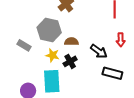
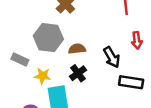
black arrow: (99, 51) -> (112, 57), turned 30
yellow star: (52, 55) -> (43, 76), moved

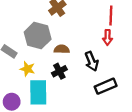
red arrow: (137, 40) -> (107, 37), moved
black rectangle: (131, 82) -> (106, 86), turned -40

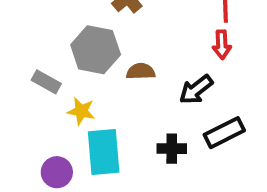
black arrow: (92, 61) -> (196, 90), turned 78
black cross: (59, 71) -> (172, 149), moved, turned 32

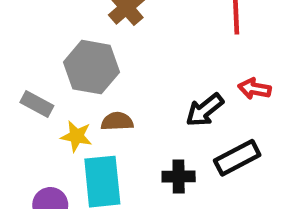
red arrow: (222, 45) -> (254, 89), moved, turned 104
brown semicircle: (141, 71) -> (117, 121), moved

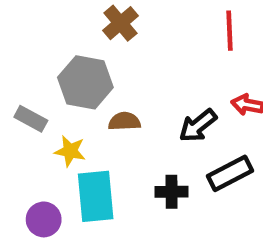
brown semicircle: (117, 121) -> (124, 121), moved

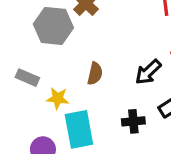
gray hexagon: (85, 82) -> (53, 26), moved
brown semicircle: (124, 121) -> (95, 74), turned 110

